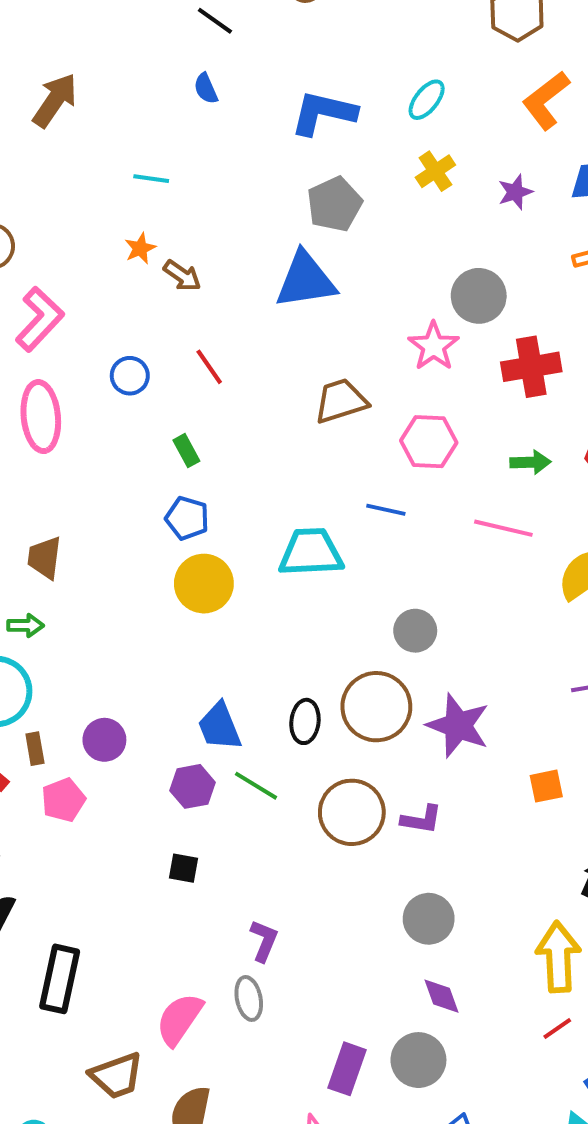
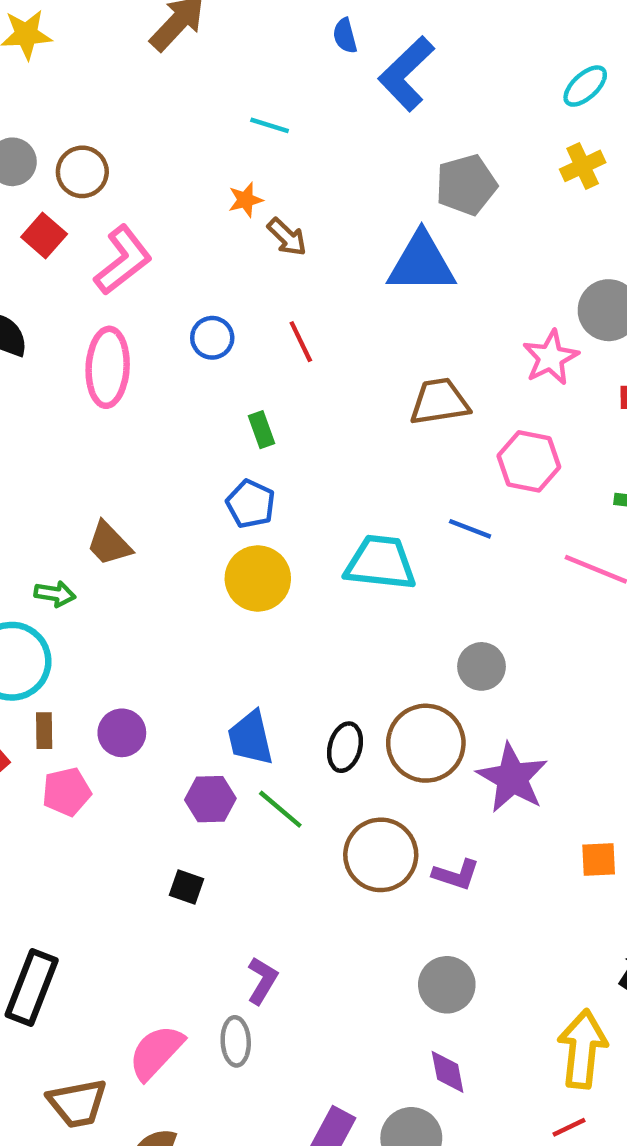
blue L-shape: (323, 113) -> (406, 74), moved, turned -66
brown trapezoid: (45, 558) -> (109, 544), moved, turned -60

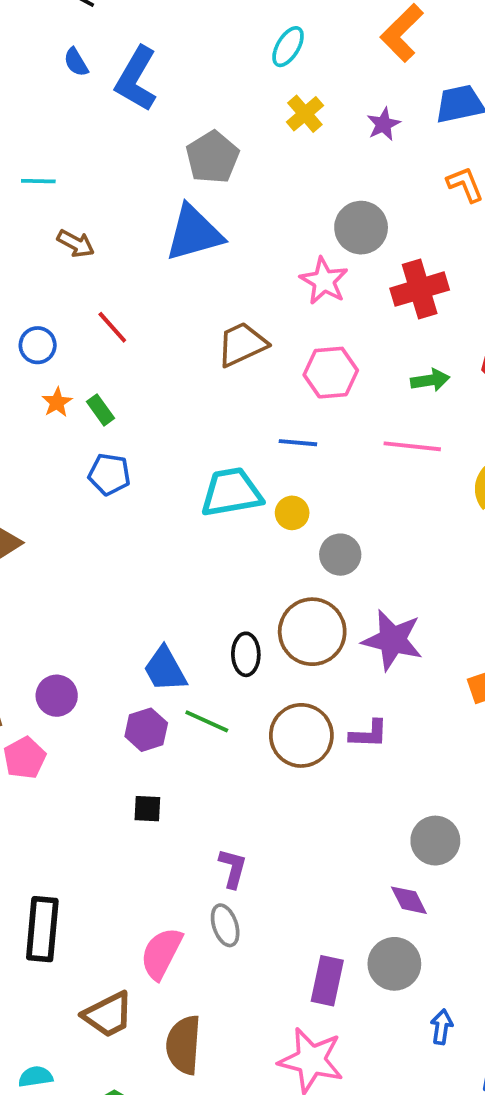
cyan line: (270, 125) -> (38, 181), moved
orange star: (245, 200) -> (57, 402), moved
yellow circle: (258, 578) -> (292, 513), moved, size x0.6
gray circle: (447, 985) -> (435, 841), moved

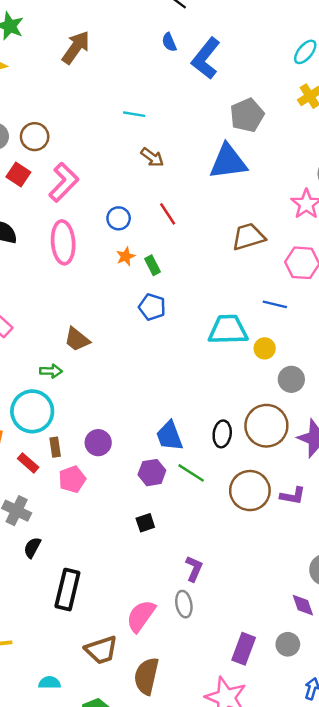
black square: (147, 809) -> (145, 523), turned -30
gray circle: (394, 964) -> (288, 644), size x0.7

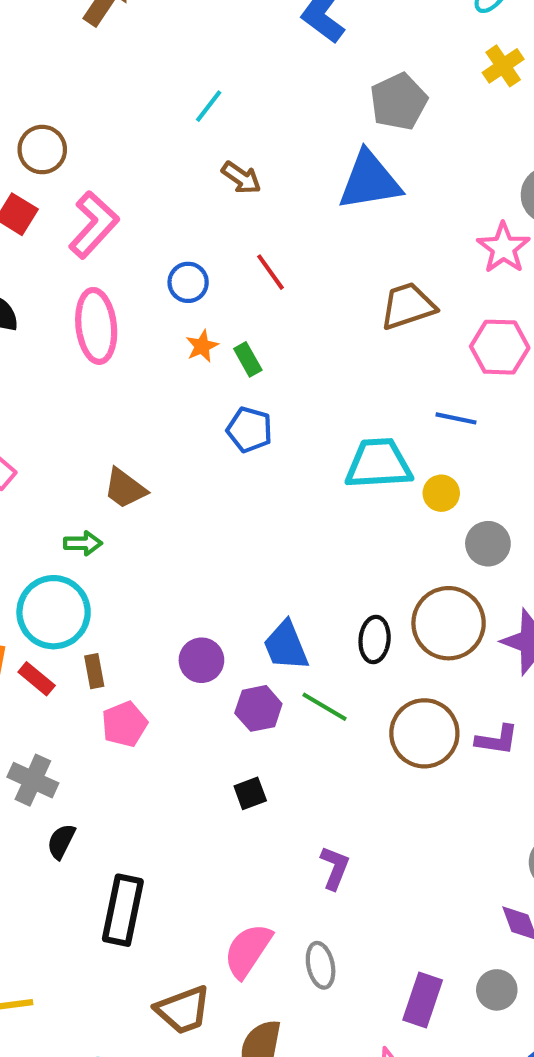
cyan line: (134, 114) -> (209, 106), turned -60
purple circle: (98, 443) -> (201, 660), moved
red rectangle: (28, 463) -> (37, 679), moved
gray ellipse: (184, 604) -> (321, 965), moved

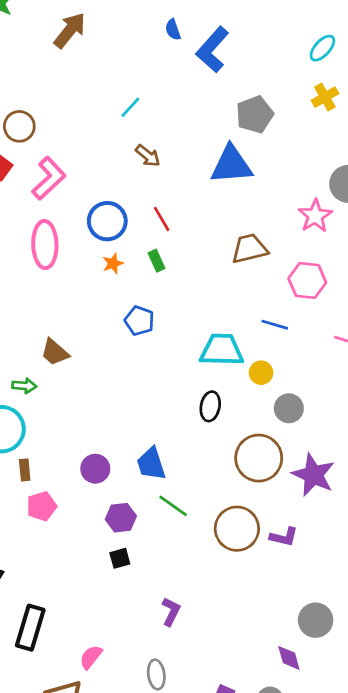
blue circle: (188, 282) -> (107, 221), size x1.5
green rectangle: (248, 359) -> (156, 261), moved
black ellipse: (375, 639) -> (210, 406), moved
purple hexagon: (258, 708) -> (121, 518), moved
pink semicircle: (248, 951) -> (91, 657), moved, size x0.7

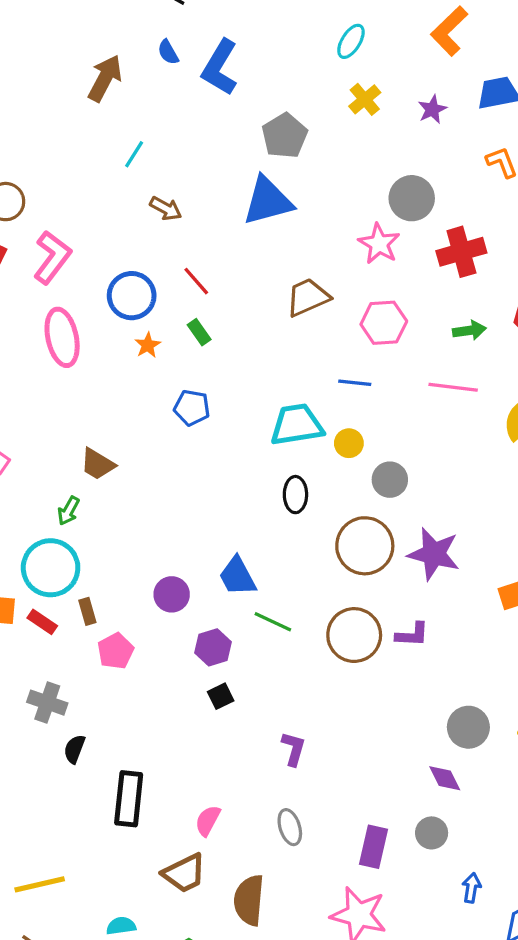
brown arrow: (70, 30) -> (105, 78), moved
green arrow: (24, 386) -> (68, 511), turned 125

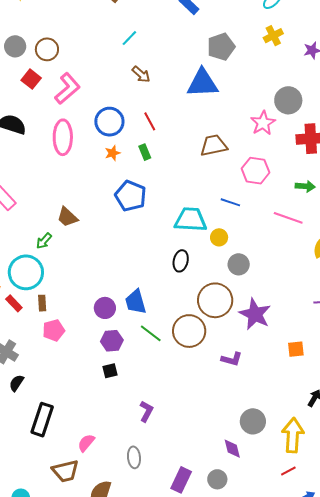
blue pentagon: (192, 408) -> (131, 196), size x1.4
purple circle: (172, 594) -> (105, 308), moved
brown circle: (354, 635) -> (189, 331), moved

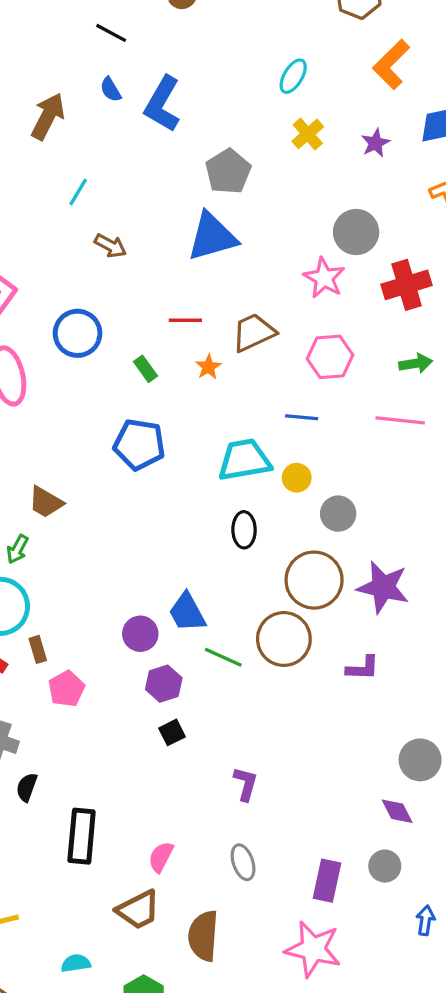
red line: (150, 121) -> (185, 320), moved, turned -48
orange star: (113, 153) -> (208, 367), moved

